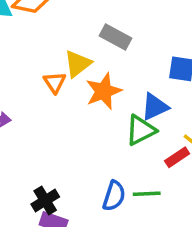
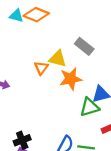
yellow triangle: (78, 64) -> (58, 59), turned 42

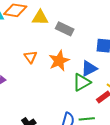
yellow triangle: (58, 59) -> (40, 18), moved

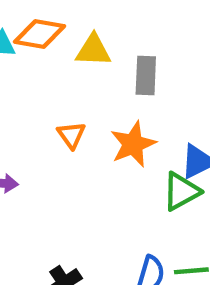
gray rectangle: (65, 29) -> (146, 75), turned 66

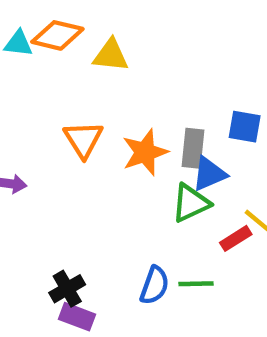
gray rectangle: (146, 75) -> (193, 148), moved
orange triangle: (71, 135) -> (83, 139), size x1.4

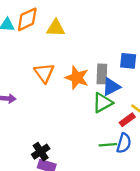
orange diamond: (57, 35) -> (27, 19), turned -35
orange star: (145, 152) -> (77, 78), turned -30
blue semicircle: (155, 285) -> (124, 143), moved

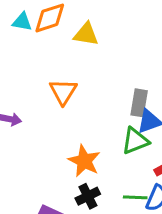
orange star: (77, 78) -> (84, 161), moved
black cross: (41, 152) -> (88, 196), moved

